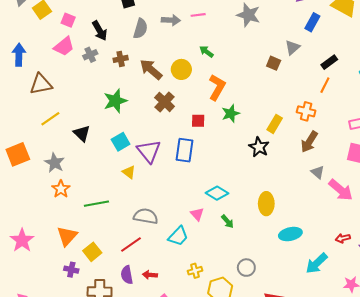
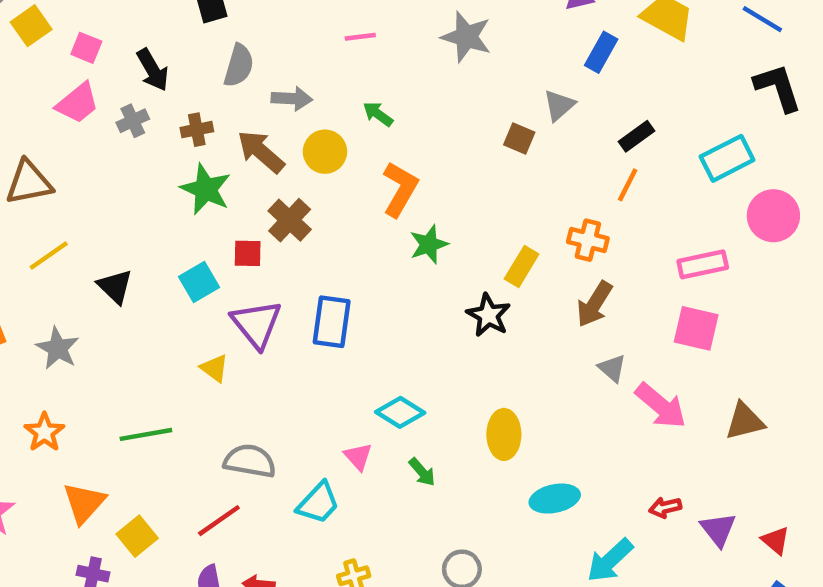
gray arrow: (171, 20) -> (292, 99), moved
green star: (115, 101) -> (206, 189), moved, turned -30
red square: (198, 121) -> (248, 253), moved
cyan square: (121, 142) -> (199, 282), moved
orange star: (61, 189) -> (44, 432), moved

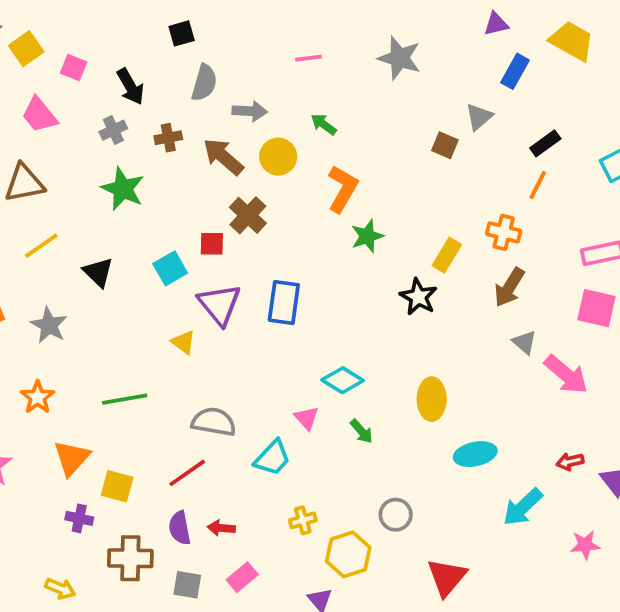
pink trapezoid: (77, 103) -> (39, 115), moved, turned 90
green star: (206, 189) -> (123, 189), moved
yellow square: (137, 536) -> (117, 486), turned -36

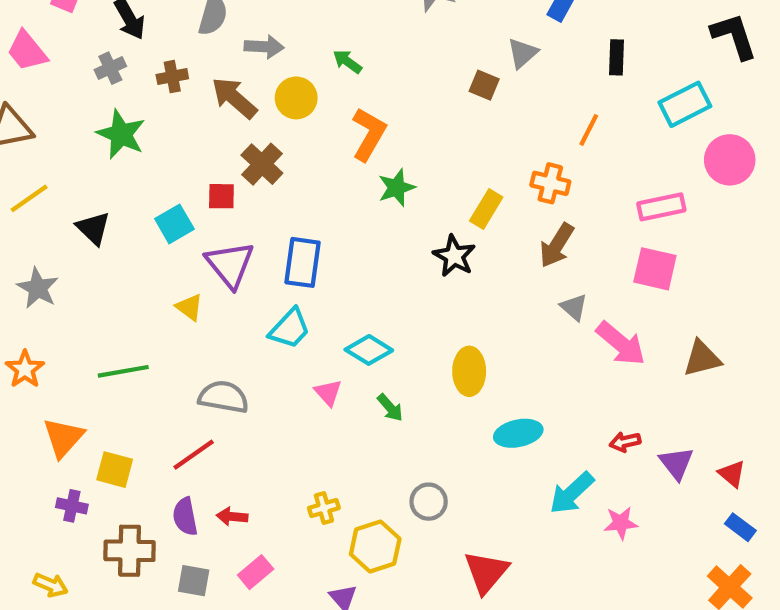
black rectangle: (545, 143) -> (617, 57), moved, turned -52
cyan trapezoid: (272, 458) -> (290, 329), moved
pink star: (585, 545) -> (621, 523), moved

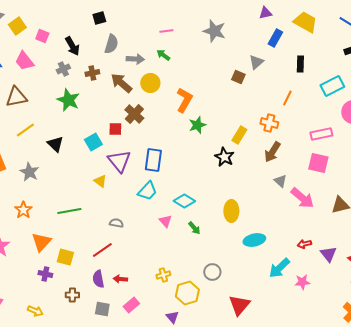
green arrow: (347, 62) -> (163, 55), moved
gray semicircle: (224, 397) -> (116, 223), size x0.6
brown cross: (130, 551) -> (72, 295), size x0.6

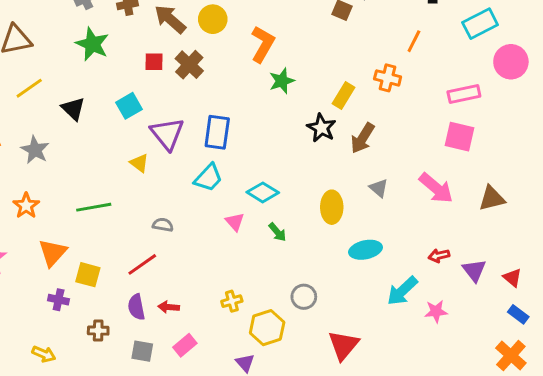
red square: (115, 129) -> (154, 62), moved
brown arrow: (272, 152) -> (363, 138), moved
gray triangle: (280, 181) -> (379, 188), moved

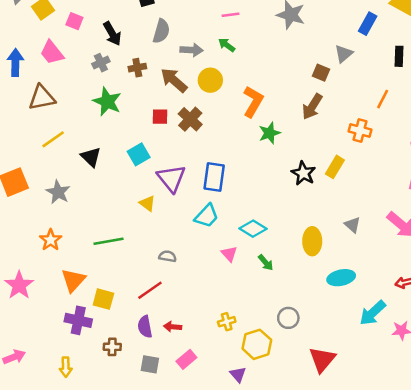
yellow rectangle: (343, 96) -> (335, 167), moved
brown arrow: (363, 138) -> (312, 107), moved
purple cross: (59, 300) -> (78, 320), size x1.5
yellow arrow: (44, 354) -> (66, 367), turned 66

